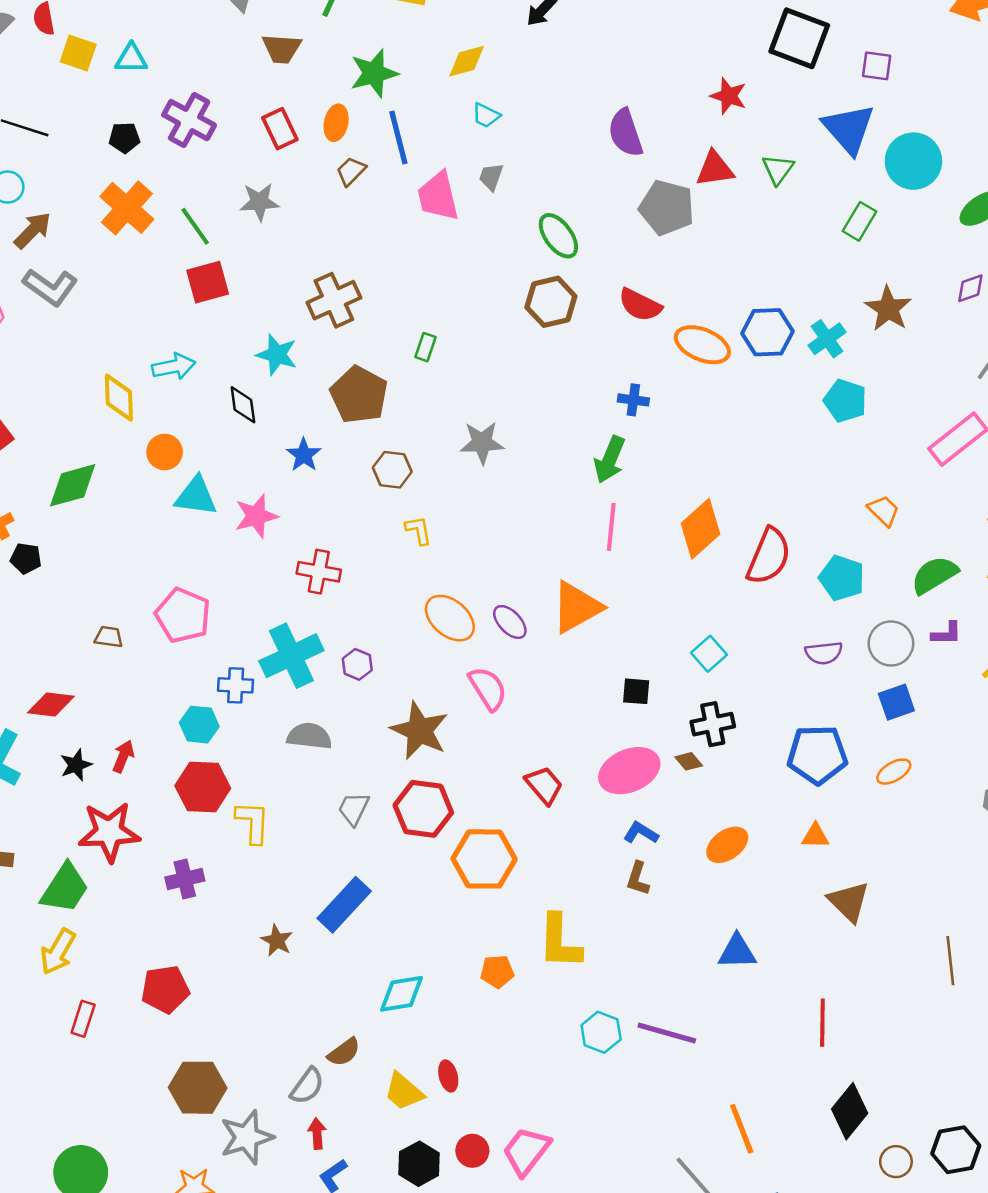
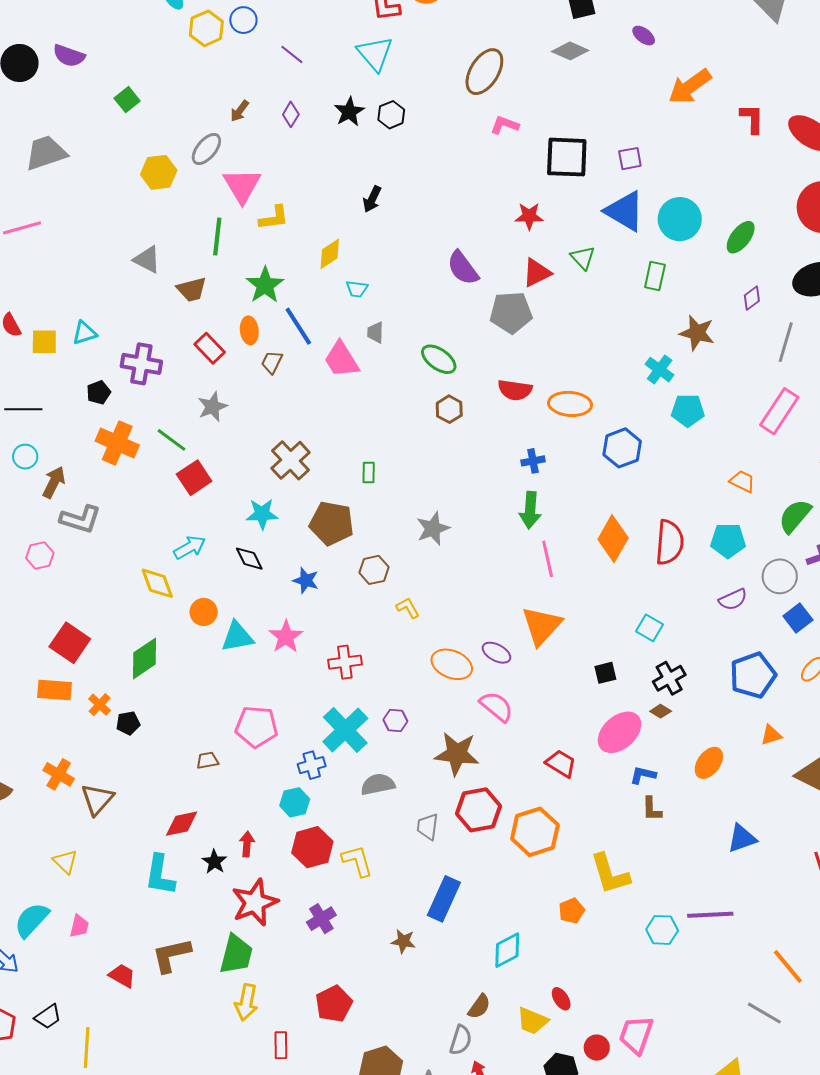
brown hexagon: (551, 302) -> (449, 409), size x0.7
blue hexagon: (767, 332) -> (622, 448), moved

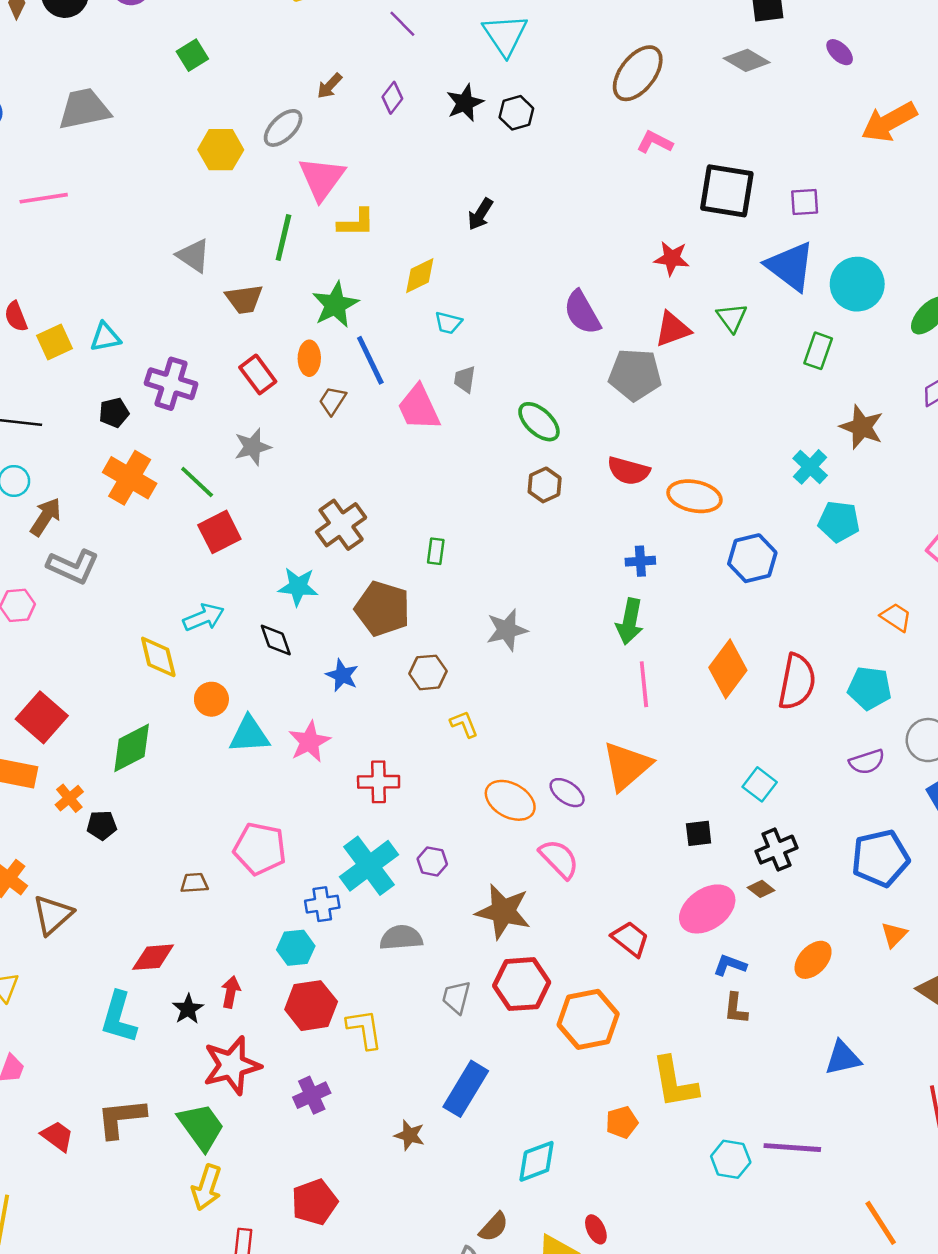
yellow square: (44, 342) -> (55, 342), turned -32
orange triangle: (771, 735) -> (894, 935), turned -35
green trapezoid: (236, 954) -> (201, 1127), turned -57

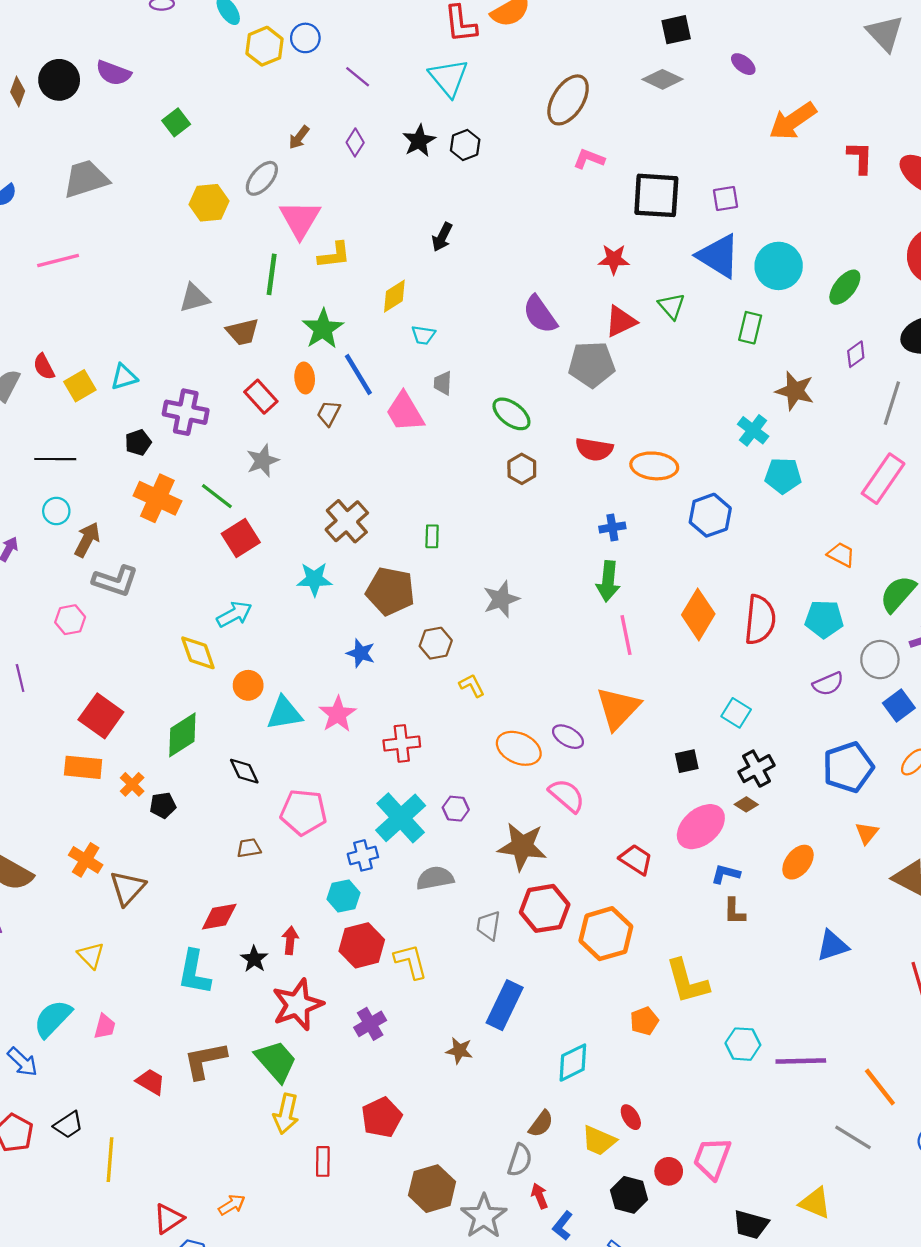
gray triangle: (193, 256) -> (194, 298), turned -44
black diamond: (276, 640) -> (244, 771), moved
purple line: (792, 1148) -> (801, 1061), moved

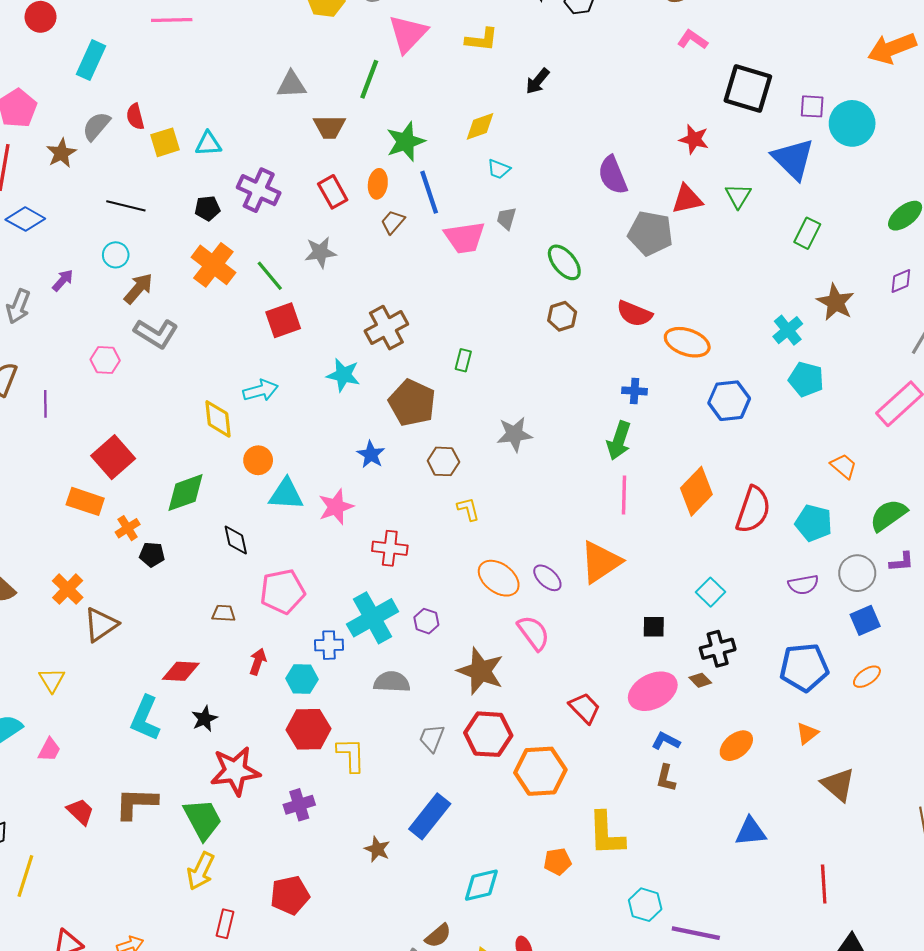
yellow L-shape: (334, 255) -> (482, 40), moved
cyan circle: (779, 266) -> (852, 123), moved
pink trapezoid: (405, 412) -> (465, 237), turned -81
pink pentagon: (303, 812) -> (282, 592), turned -30
red arrow: (290, 940) -> (258, 662), moved

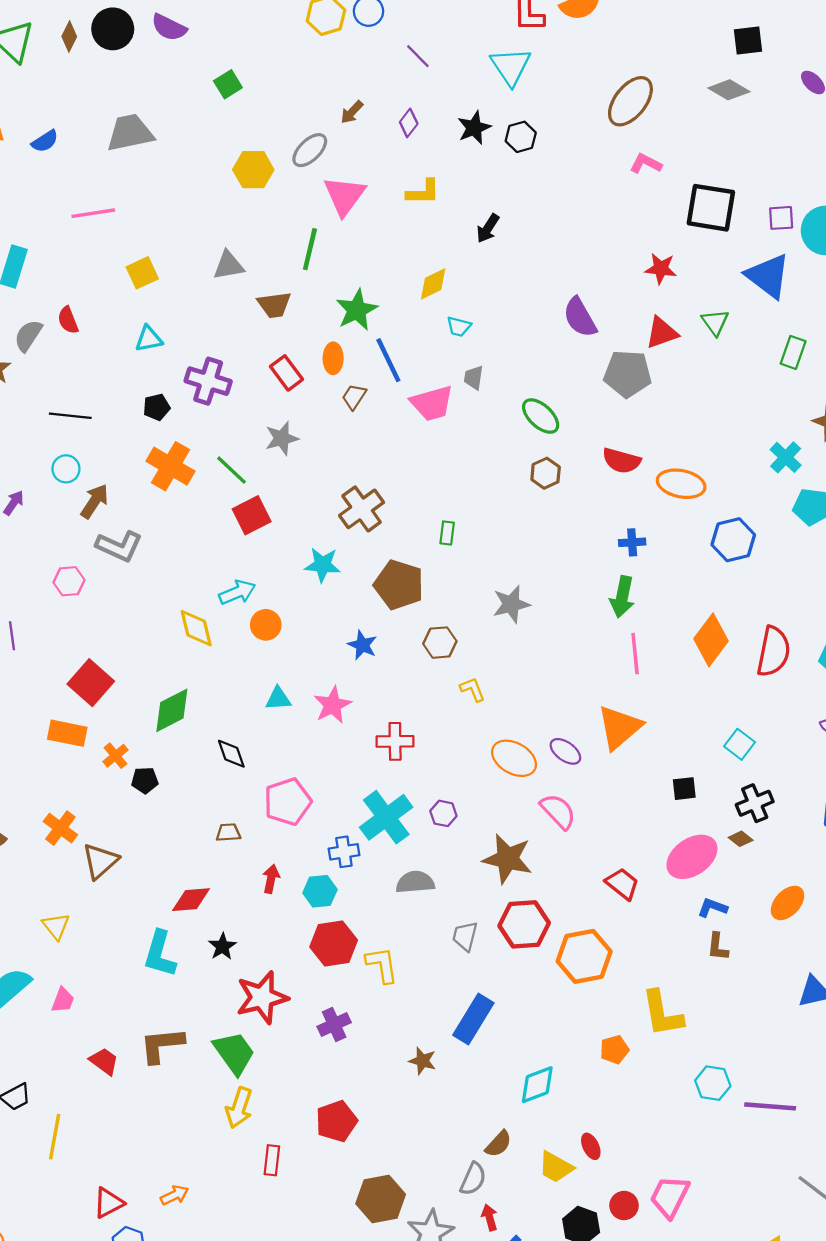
yellow square: (165, 142) -> (142, 273), moved
orange circle: (258, 460) -> (266, 625), moved
cyan triangle: (286, 494) -> (278, 699), size x0.7

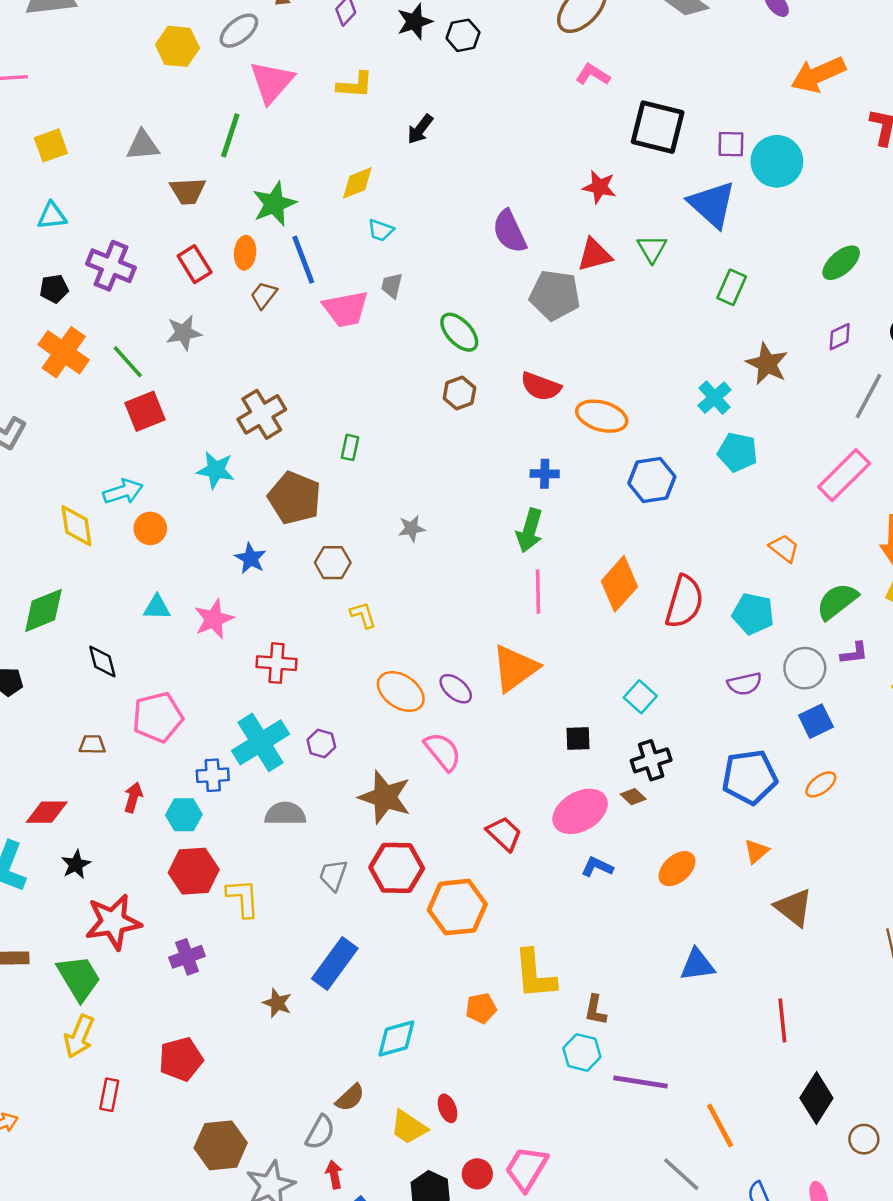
gray star: (511, 604) -> (411, 528), size x0.7
brown L-shape: (718, 947) -> (595, 1010), moved

